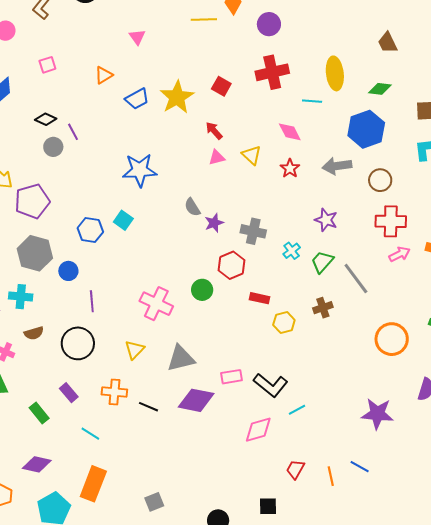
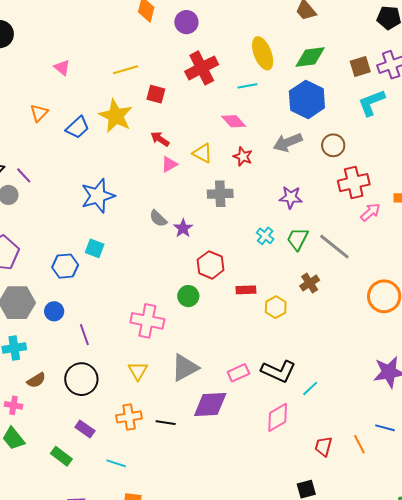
yellow line: (204, 20) -> (126, 70), moved
green diamond: (380, 89) -> (310, 57), size x1.4
gray cross: (253, 231) -> (220, 194), moved

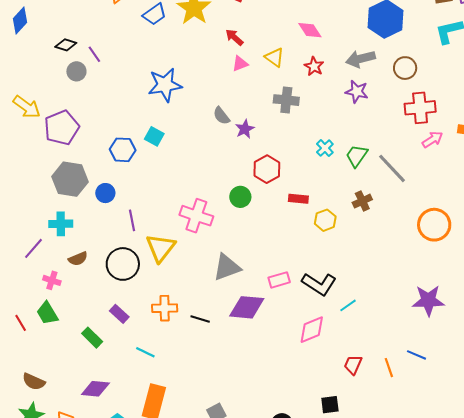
purple star: (291, 197) -> (357, 92), moved
yellow triangle: (138, 371) -> (161, 248), moved, size x1.5

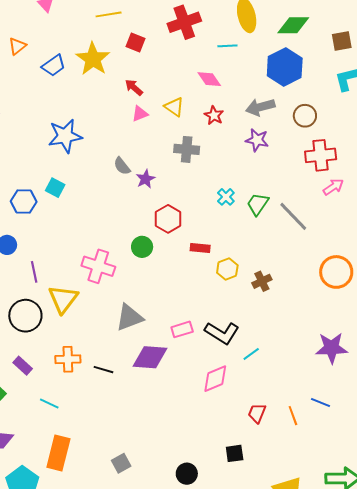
brown cross: (362, 201) -> (262, 281), moved

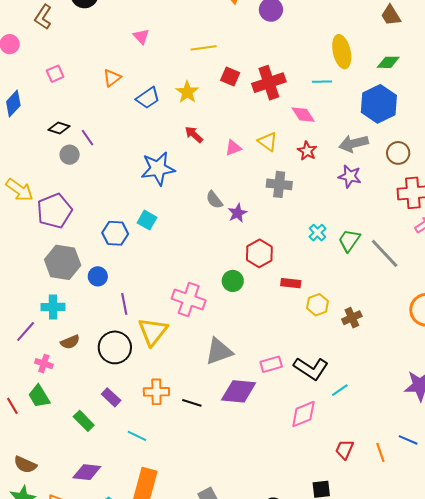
red cross: (184, 22) -> (269, 83), moved
green diamond: (293, 25) -> (388, 62), size x0.7
yellow star: (93, 59) -> (187, 92), size x0.7
red arrow: (134, 87) -> (194, 135), moved

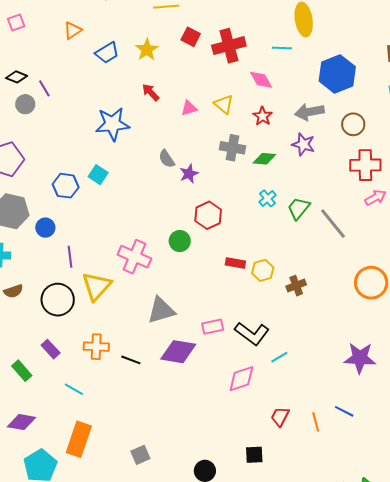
green diamond: (388, 62) -> (264, 159), moved
red rectangle: (291, 283) -> (235, 263), moved

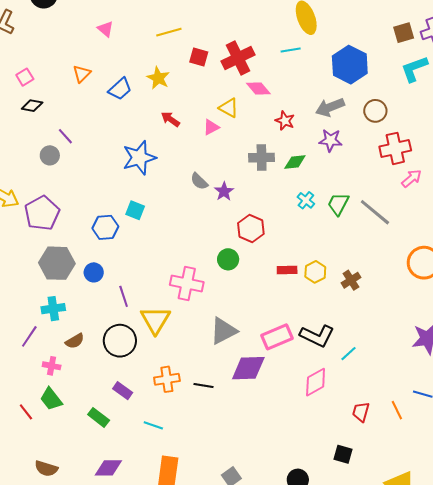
black diamond: (17, 77) -> (32, 106), moved
pink diamond: (261, 80) -> (258, 89), moved
yellow triangle: (224, 104) -> (229, 108), moved
pink rectangle: (213, 327) -> (277, 337), size x1.4
black square: (254, 455) -> (343, 454), turned 30

